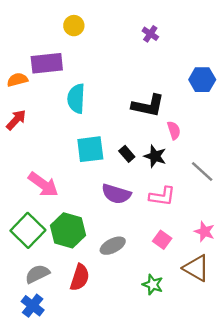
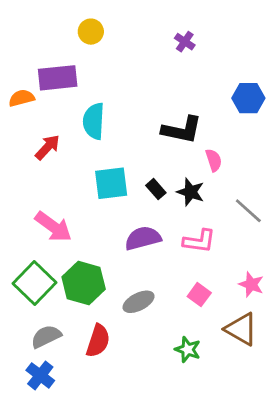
red arrow: (16, 120) -> (47, 147), moved
purple semicircle: (116, 194) -> (143, 238), turned 148

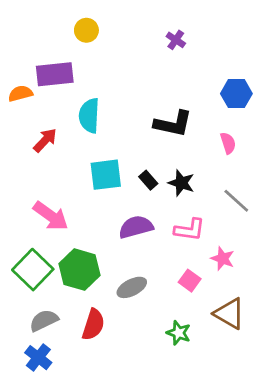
pink semicircle: (214, 160) -> (228, 143), moved
pink star: (251, 284) -> (223, 259), moved

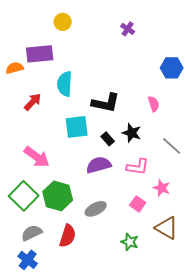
black L-shape: (173, 124) -> (106, 103), moved
pink semicircle: (228, 143) -> (154, 104), moved
black rectangle: (148, 180) -> (108, 139), moved

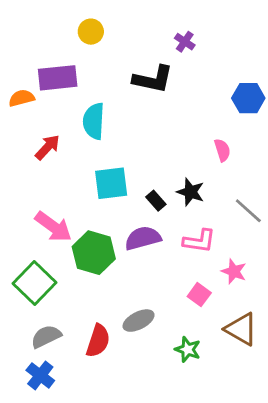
black L-shape: (106, 103) -> (153, 79), moved
green hexagon: (58, 196) -> (94, 253), moved
gray ellipse: (96, 209) -> (139, 321), moved

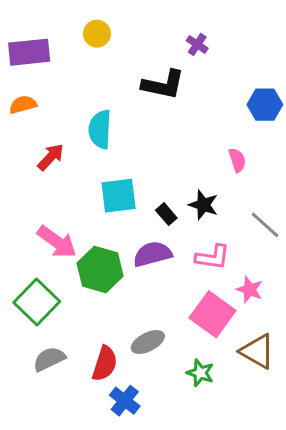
purple rectangle: (58, 78) -> (29, 52), moved
pink square: (199, 295) -> (213, 314), size x1.8
blue cross: (40, 375) -> (125, 401), moved

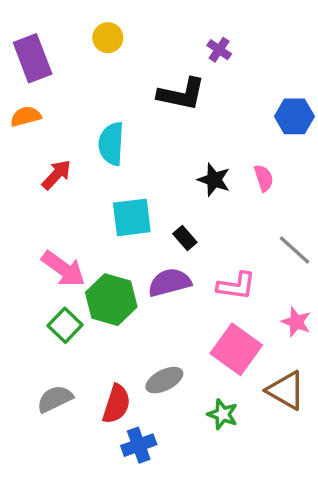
purple rectangle: (29, 52) -> (33, 58), turned 75
black star: (203, 205) -> (214, 180), moved
pink star: (250, 290) -> (296, 322), moved
green square: (37, 302) -> (65, 325), moved, size x0.7
blue cross: (125, 401) -> (139, 445), turned 32

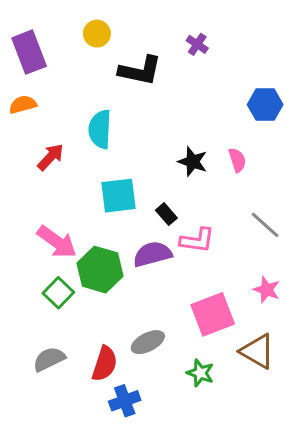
black L-shape: (181, 94) -> (140, 71), moved
pink L-shape: (236, 286) -> (197, 240), moved
pink square: (236, 349) -> (213, 314), turned 33

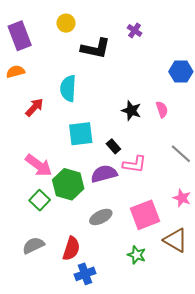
gray ellipse: (148, 342) -> (101, 217), moved

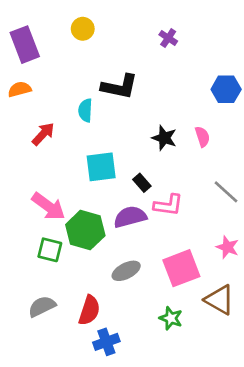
black L-shape: (96, 48) -> (120, 87), moved
cyan semicircle: (68, 88) -> (85, 110), size x0.7
green square: (40, 200) -> (50, 250), turned -30

